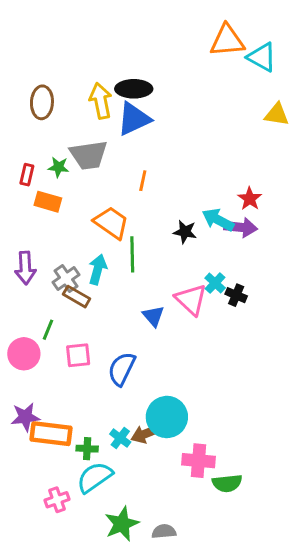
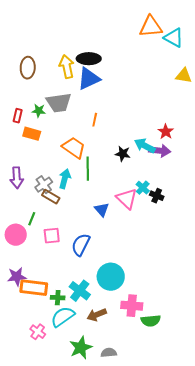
brown arrow: (146, 434) -> (97, 315), moved
cyan cross: (120, 438) -> (80, 291), size x1.5
pink cross: (57, 500) -> (38, 332), turned -35

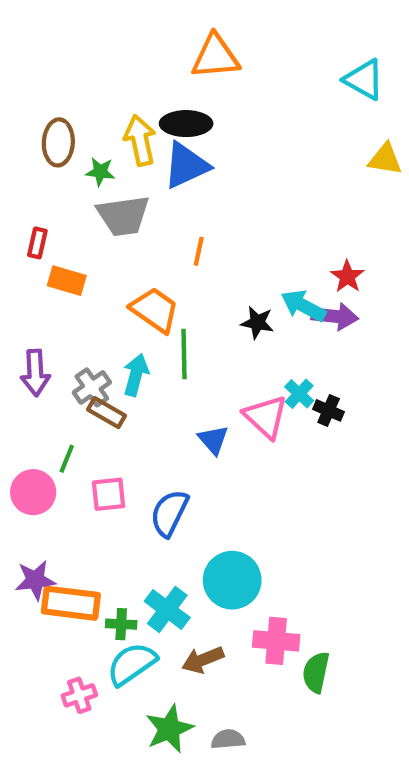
orange triangle: (151, 27) -> (215, 57), moved
green star: (39, 111) -> (100, 172), moved
green semicircle: (151, 321) -> (316, 672), turned 108
pink cross: (38, 332) -> (79, 695), turned 35

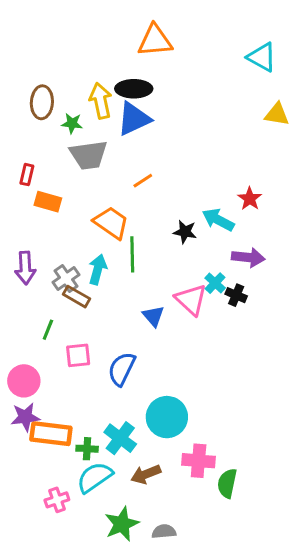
orange line: (199, 251) -> (143, 181), turned 45
purple arrow: (335, 316) -> (248, 257), moved
pink circle: (33, 492) -> (24, 381), moved

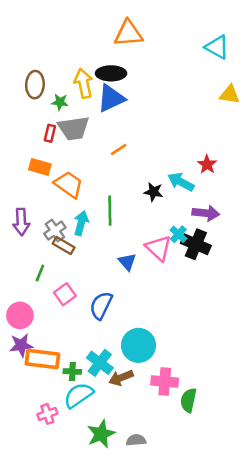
red rectangle: (27, 175) -> (50, 133), moved
orange trapezoid: (111, 223) -> (69, 184), moved
black cross: (236, 295) -> (196, 244), size x1.6
pink square: (78, 355) -> (65, 294), turned -30
brown arrow: (146, 474) -> (121, 378), moved

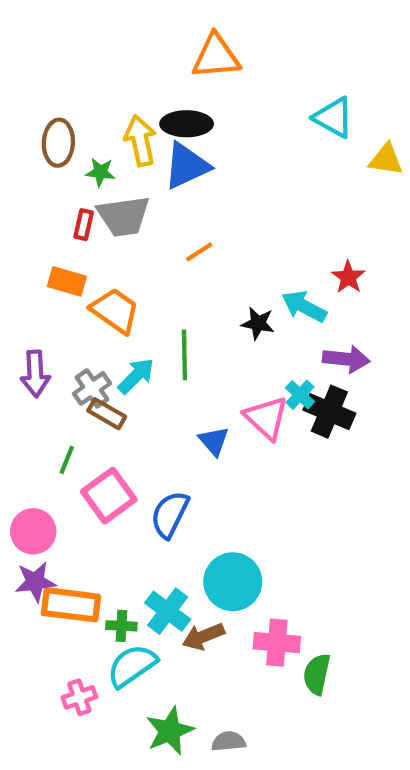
cyan triangle: (217, 47) -> (334, 117), moved
cyan arrow: (81, 223) -> (136, 376), turned 30
pink square: (65, 294) -> (109, 496), size x1.4

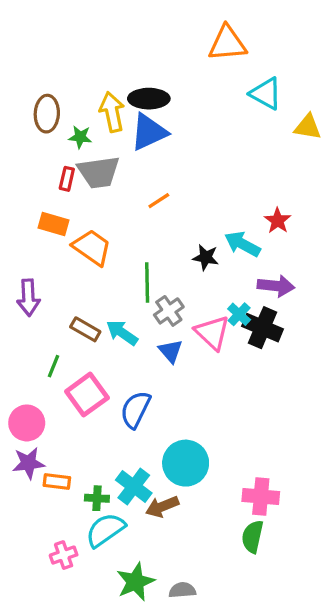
orange triangle: (216, 57) -> (227, 43), moved
cyan arrow: (136, 376) -> (122, 333), moved, turned -100
gray cross: (92, 388) -> (169, 311), moved
orange rectangle: (71, 605) -> (57, 481), size x0.6
pink cross: (277, 643) -> (261, 497), moved

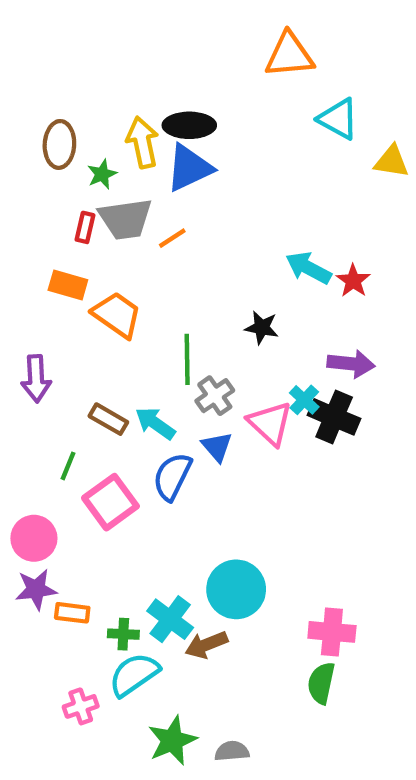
green star: (80, 137) -> (102, 174), turned -30
orange line: (159, 201) -> (172, 238), moved
cyan arrow: (242, 244) -> (309, 268), moved
blue semicircle: (135, 410) -> (172, 477), moved

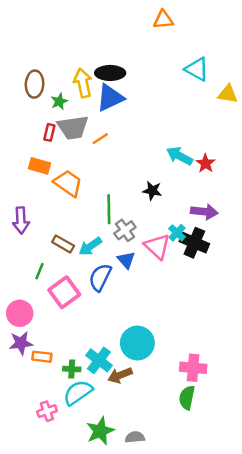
orange triangle: (289, 55) -> (163, 20), moved, size x0.7
cyan arrow: (155, 423) -> (90, 246), turned -70

